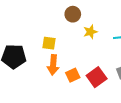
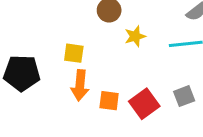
orange square: (73, 75) -> (109, 101), turned 32

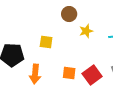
orange arrow: (80, 85) -> (35, 74), moved

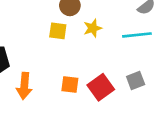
yellow square: (46, 42) -> (58, 31), moved

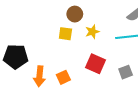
orange square: (70, 85) -> (63, 77), moved, turned -32
red square: (101, 87) -> (96, 64), moved, turned -30

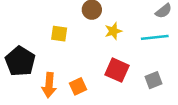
yellow square: (65, 34) -> (59, 34), moved
black pentagon: (16, 57) -> (20, 61), turned 30

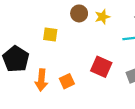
yellow star: (113, 31) -> (102, 17), moved

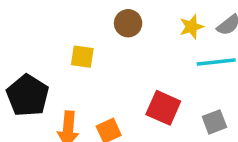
yellow star: (102, 17) -> (192, 27), moved

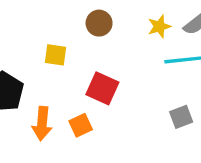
red square: (163, 108) -> (102, 88), moved

